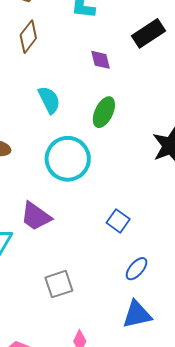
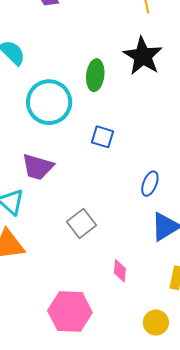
green ellipse: (104, 112) -> (95, 75), moved
blue square: (118, 221) -> (103, 137), moved

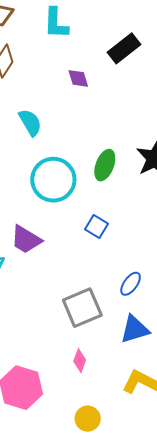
gray square: (82, 223) -> (82, 308), moved, size x1.4
yellow circle: (156, 323) -> (88, 419), moved

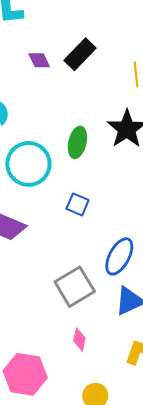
black rectangle: (124, 48) -> (80, 54), moved
blue ellipse: (131, 284) -> (119, 256), size x1.5

